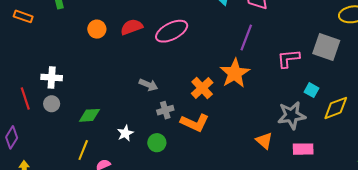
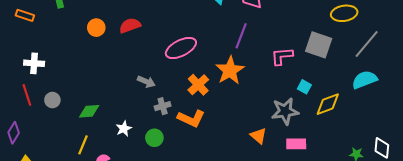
pink ellipse: (172, 31) -> (181, 48), moved
white cross: (52, 77) -> (34, 63), moved

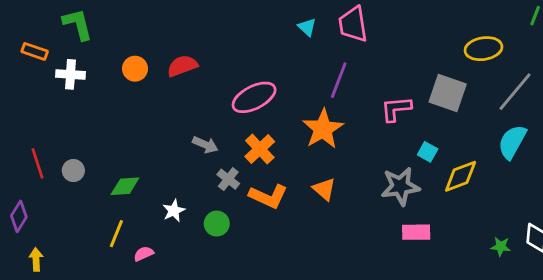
white cross: (34, 63) -> (70, 74), moved
cyan semicircle: (365, 80) -> (512, 142), turned -40
orange cross: (198, 85) -> (260, 149), moved
gray cross: (163, 106) -> (228, 179), turned -35
orange triangle: (258, 136) -> (324, 189), moved

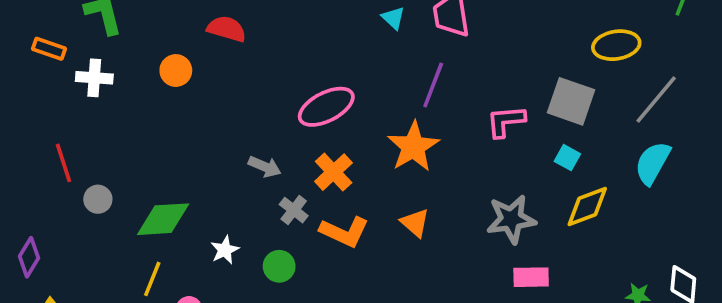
red semicircle: (182, 66) -> (227, 29), moved, turned 36
cyan square: (428, 152) -> (567, 158), moved
red line: (37, 163) -> (63, 163), moved
green diamond: (125, 186) -> (163, 219), size x1.4

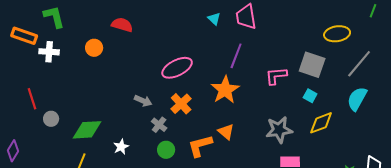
orange rectangle: (49, 49) -> (24, 36), size x1.4
orange L-shape: (344, 232) -> (200, 146), moved, turned 140
green circle: (279, 266) -> (166, 150), moved

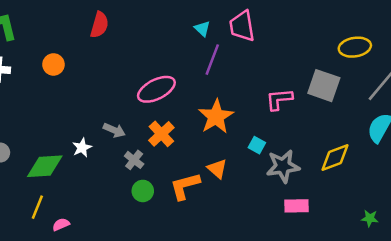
red semicircle: (122, 25) -> (99, 25), moved, turned 90
purple line: (236, 56) -> (212, 60), moved
cyan square: (310, 96) -> (257, 145), moved
white star: (121, 147) -> (82, 148), moved

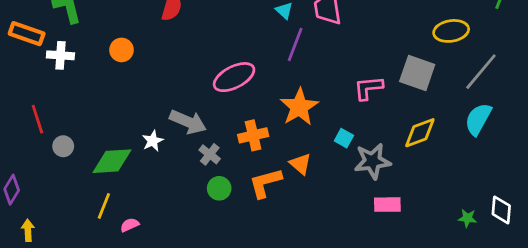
gray arrow: (114, 130) -> (188, 122), size x1.5
orange cross: (161, 134) -> (253, 135), moved, turned 30
yellow diamond: (335, 157) -> (420, 133), moved

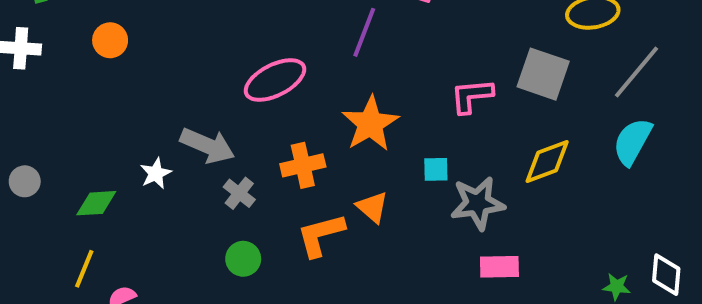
cyan square: (344, 138) -> (436, 169), turned -30
green diamond: (112, 161) -> (96, 203), size x0.7
green circle: (219, 188) -> (243, 259), moved

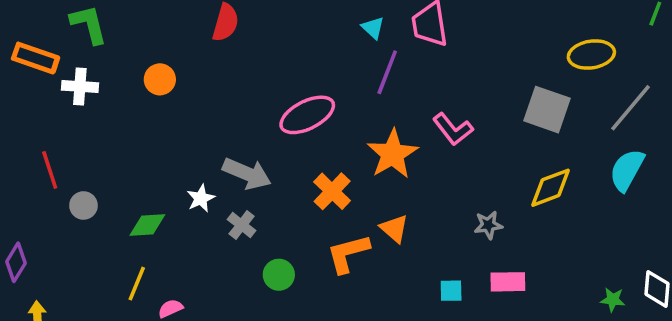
pink L-shape: (472, 96) -> (453, 129), moved, turned -123
orange cross: (303, 165) -> (332, 191), turned -33
cyan square: (436, 169) -> (451, 291), moved
gray cross: (239, 193) -> (242, 225), moved
gray star: (478, 203) -> (488, 225), size x0.6

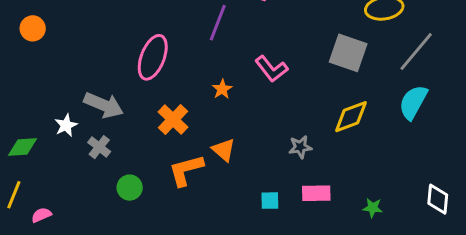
pink ellipse: (307, 115) -> (153, 57), turned -42
orange star: (392, 154) -> (222, 89), size x0.5
green star: (613, 300) -> (373, 208), moved

